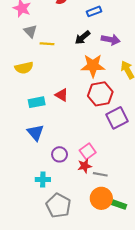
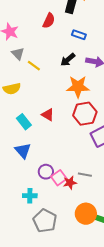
blue rectangle: (94, 11) -> (79, 35), turned 40
yellow line: (47, 44) -> (34, 66), turned 32
cyan rectangle: (37, 102) -> (24, 122), turned 63
pink square: (88, 151) -> (59, 178), moved
gray line: (100, 174) -> (85, 175), moved

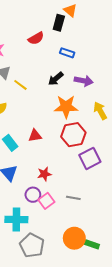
red semicircle: (49, 21) -> (36, 38), turned 35
red triangle: (48, 115) -> (35, 136), turned -40
red star: (70, 183) -> (44, 174), moved
cyan cross: (30, 196) -> (16, 220), size x1.5

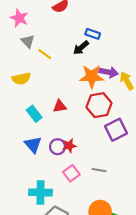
blue rectangle: (67, 53) -> (93, 34), moved
purple arrow: (84, 81) -> (109, 72), moved
purple circle: (33, 195) -> (58, 147), moved

